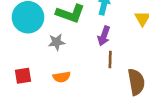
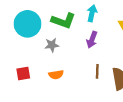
brown line: (110, 60) -> (97, 71), moved

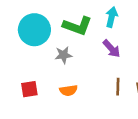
purple arrow: (92, 40) -> (112, 49), turned -63

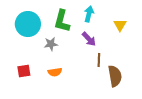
green L-shape: (77, 26) -> (62, 21), turned 85
brown line: (118, 87) -> (99, 60), moved

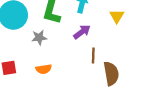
purple arrow: (89, 39) -> (82, 32), turned -84

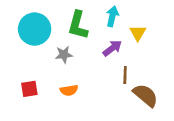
yellow triangle: (117, 16) -> (138, 33), moved
brown semicircle: (111, 74) -> (145, 95), turned -40

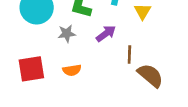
purple arrow: (112, 48) -> (106, 34), moved
red square: (29, 89) -> (31, 69), size x1.5

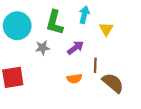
orange semicircle: (72, 70) -> (74, 79), moved

